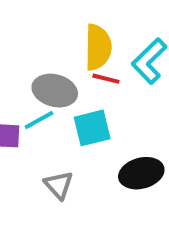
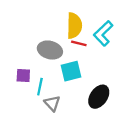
cyan line: (39, 120) -> (40, 87), moved, turned -49
black ellipse: (141, 173) -> (99, 97), turned -40

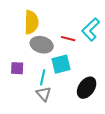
yellow semicircle: (74, 26) -> (31, 22), moved
cyan line: (40, 87) -> (43, 77), moved

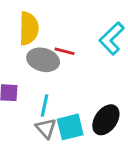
red line: (68, 39) -> (64, 51), moved
cyan square: (61, 64) -> (70, 127), moved

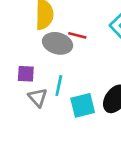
gray triangle: (46, 128) -> (38, 97), moved

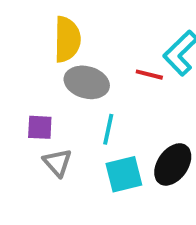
red line: (77, 35) -> (149, 75), moved
cyan line: (59, 86) -> (108, 129), moved

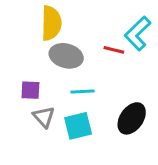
cyan line: (108, 129) -> (83, 92), turned 75
cyan square: (124, 174) -> (78, 126), moved

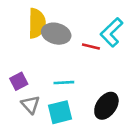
gray ellipse: (66, 56) -> (56, 34), moved
purple square: (30, 90) -> (19, 81), turned -30

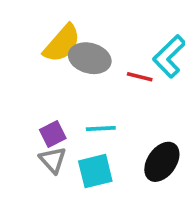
yellow semicircle: (37, 23) -> (62, 43), turned 40
purple square: (19, 81) -> (53, 134), moved

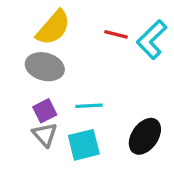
gray ellipse: (90, 58) -> (45, 67), moved
red line: (140, 77) -> (116, 34), moved

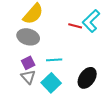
red line: (116, 34) -> (75, 26), moved
cyan square: (84, 145) -> (51, 83), turned -30

